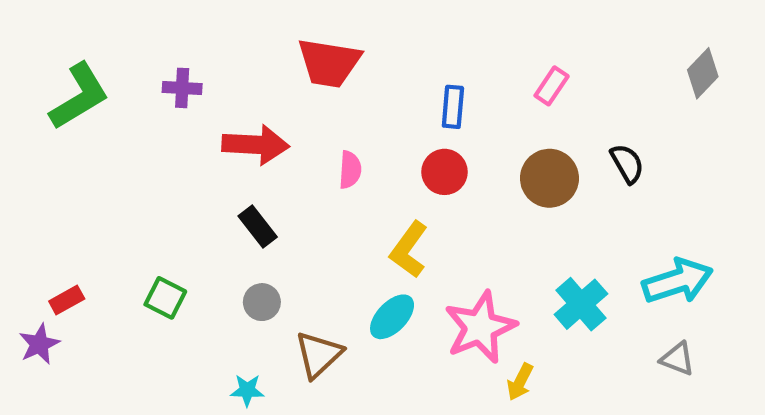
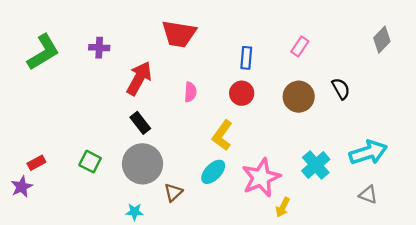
red arrow: (256, 145) -> (139, 78), turned -64
gray circle: (262, 302) -> (142, 164), size x2.0
brown triangle: (319, 355) -> (173, 192), size x0.7

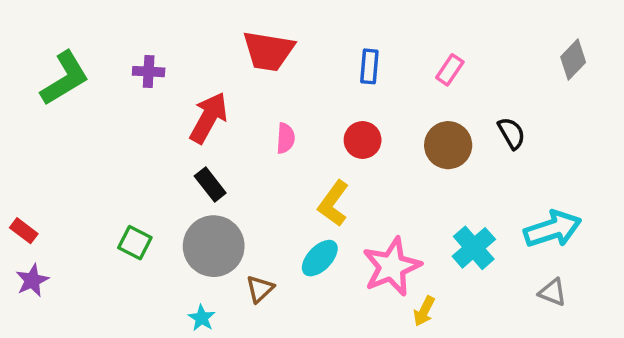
blue rectangle: (246, 58) -> (369, 66), moved
red rectangle: (36, 163) -> (24, 231), moved, turned 66
cyan star: (135, 212) -> (202, 318), turned 30

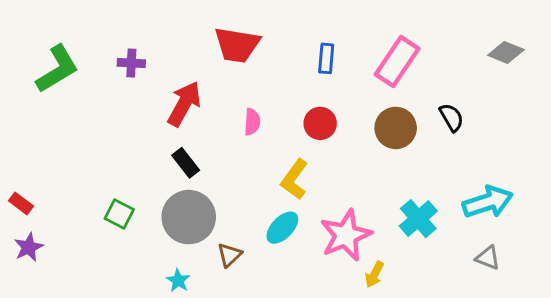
gray diamond: (573, 60) -> (506, 52), turned 68
pink rectangle: (450, 70) -> (397, 61), size x1.8

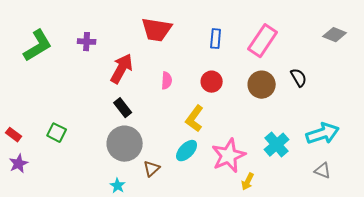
green square: (119, 214) -> (57, 133), moved

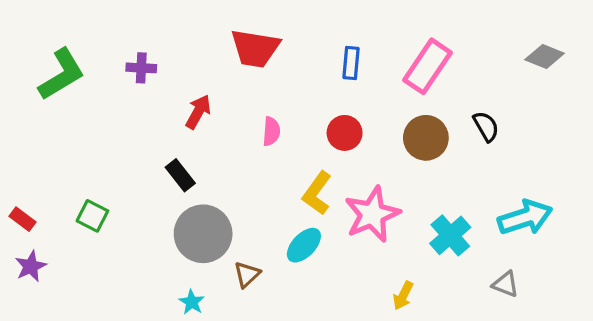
red arrow: (122, 69) -> (198, 112), size x0.7
black rectangle: (123, 108) -> (180, 175), moved
pink star: (229, 156) -> (372, 214), moved
gray triangle: (323, 171) -> (506, 284), moved

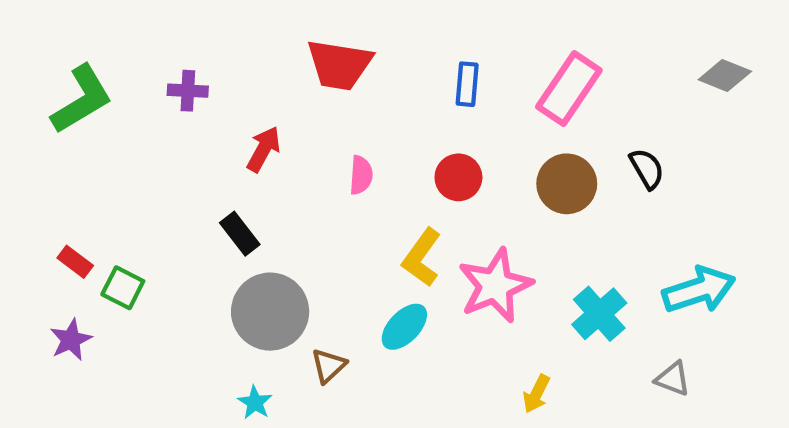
red rectangle: (23, 219) -> (75, 262), moved
purple star: (31, 266) -> (71, 340), moved

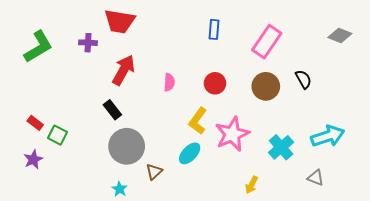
red trapezoid: (339, 65) -> (120, 21), moved
blue rectangle: (467, 84) -> (214, 29), moved
red arrow: (264, 149) -> (124, 70), size x1.4

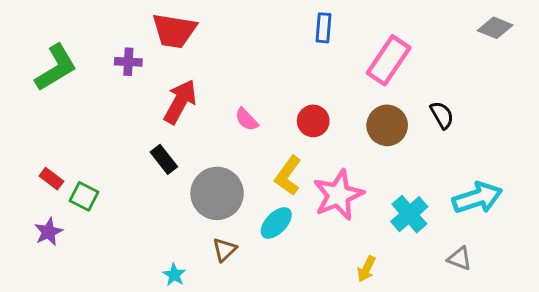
blue rectangle: (214, 29) -> (324, 28), moved
gray diamond: (340, 36) -> (495, 28), moved
pink semicircle: (169, 82) -> (247, 119), turned 132
gray circle: (127, 146) -> (217, 193), moved

